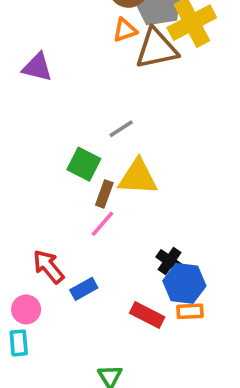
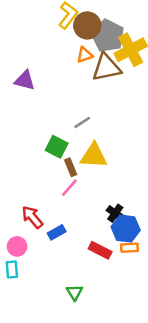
brown rectangle: (104, 194) -> (71, 167), turned -42

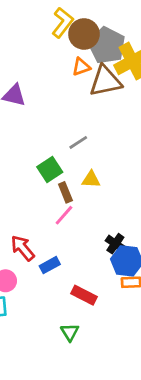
green square: (57, 147) -> (50, 170), turned 30
yellow triangle: (94, 156) -> (91, 180), size x0.6
red rectangle: (100, 250) -> (84, 295), moved

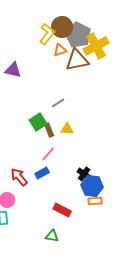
yellow L-shape: (63, 23) -> (47, 34), moved
brown rectangle: (65, 192) -> (49, 130), moved
blue rectangle: (50, 265) -> (42, 173), moved
green triangle: (70, 332) -> (52, 236), turned -48

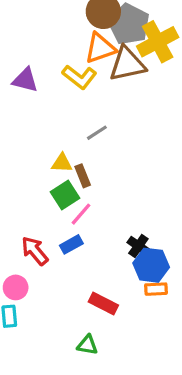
yellow L-shape: (47, 34) -> (79, 77), moved, turned 90
orange triangle: (60, 50) -> (100, 48), size x1.5
green square: (38, 122) -> (65, 195), moved
yellow triangle: (67, 129) -> (62, 163), moved

